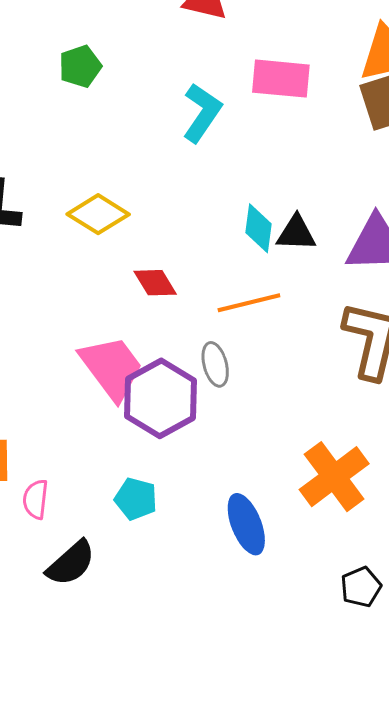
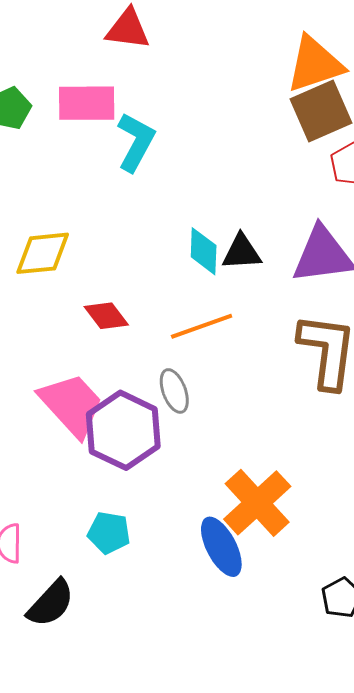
pink rectangle: (281, 79) -> (87, 103), moved
yellow diamond: (98, 214) -> (43, 253), turned -32
orange cross: (334, 477) -> (257, 503), moved

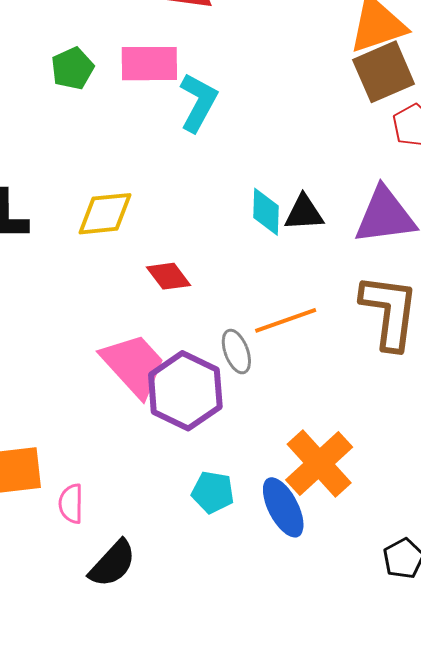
orange line: (202, 326) -> (286, 320), moved
cyan pentagon: (109, 533) -> (213, 492), moved

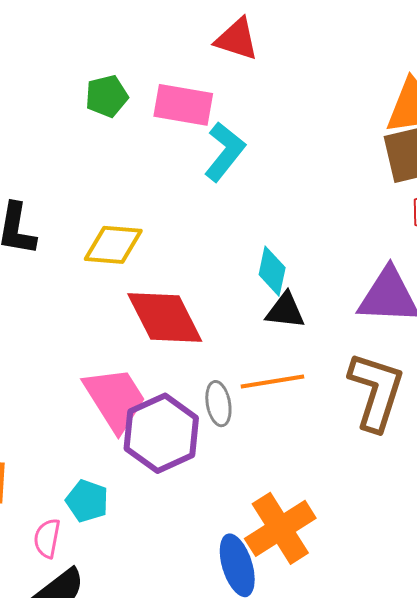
black triangle: (304, 213) -> (285, 311), moved
red diamond: (169, 276) -> (165, 318), size x1.8
cyan pentagon: (213, 492) -> (87, 501), moved
pink semicircle: (71, 504) -> (47, 538), moved

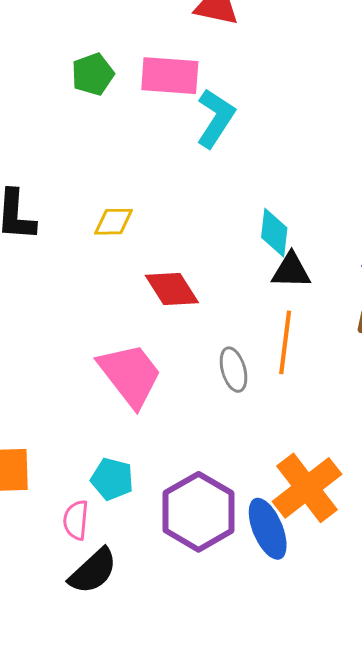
yellow diamond: (113, 245) -> (114, 222), size x0.7
red diamond: (165, 318) -> (172, 289), size x0.7
orange line: (272, 382) -> (285, 342), turned -68
purple hexagon: (161, 433) -> (198, 512), moved

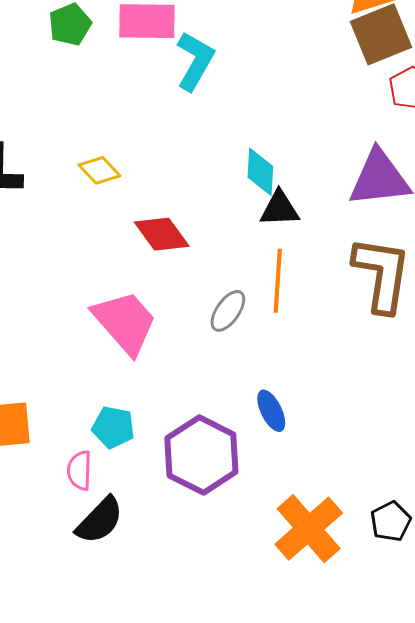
yellow diamond: (114, 222) -> (99, 170), turned 51
gray ellipse: (233, 370) -> (228, 311), turned 54
orange cross: (307, 488) -> (309, 529), moved
blue ellipse: (268, 529) -> (271, 411), moved, size x0.7

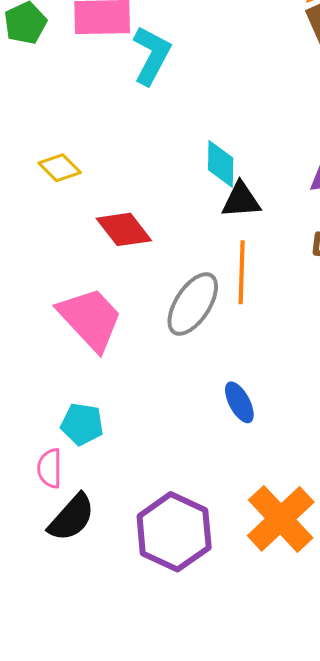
gray ellipse: (228, 311) -> (193, 304), size x1.5
purple hexagon: (201, 455) -> (174, 532), moved

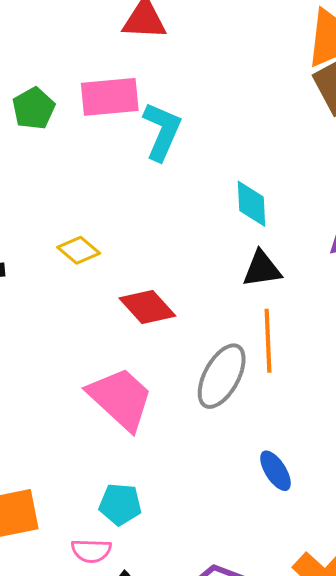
cyan diamond: (221, 164) -> (252, 204), moved
pink semicircle: (50, 468) -> (91, 551), turned -84

